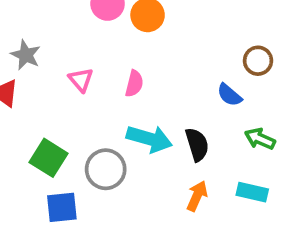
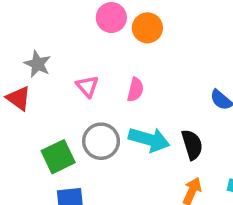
green square: (49, 158) -> (58, 157), turned 32
gray circle: (106, 169) -> (101, 141), moved

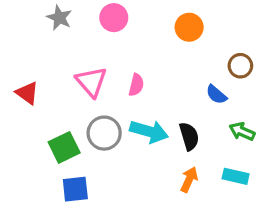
orange circle: (147, 28) -> (189, 27), moved
gray star: (38, 64) -> (59, 18), moved
pink triangle: (87, 86) -> (91, 82), size x1.5

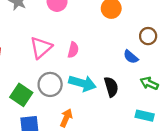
pink triangle: (91, 82) -> (41, 48), turned 30
green square: (64, 147) -> (21, 95), turned -30
orange arrow: (189, 180) -> (66, 118), moved

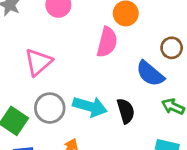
pink semicircle: (73, 50) -> (107, 42), moved, size x1.5
blue semicircle: (131, 57) -> (150, 74), size x1.5

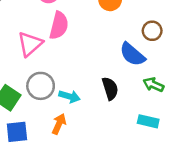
pink semicircle: (107, 42) -> (59, 26), moved
cyan arrow: (90, 107) -> (69, 96), moved, size x0.7

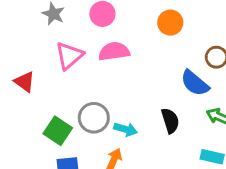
pink semicircle: (59, 26) -> (114, 51), turned -112
pink triangle: (30, 44) -> (69, 56), moved

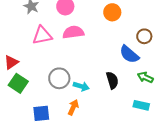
pink triangle: (69, 56) -> (42, 35), turned 30
red triangle: (25, 82) -> (11, 62), moved, turned 49
green square: (58, 131) -> (18, 83), moved

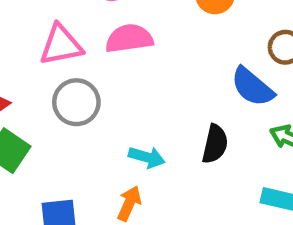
gray circle: (59, 78) -> (76, 102), moved
black semicircle: (112, 80) -> (215, 144), turned 30

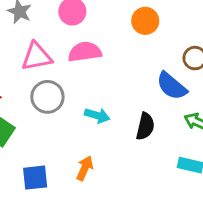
cyan arrow: (147, 157) -> (97, 115), moved

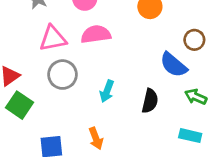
cyan arrow: (97, 115) -> (107, 91), turned 95
orange arrow: (85, 168) -> (96, 138), turned 135

